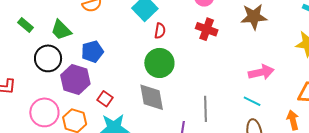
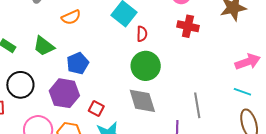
black circle: (48, 58) -> (20, 85), moved

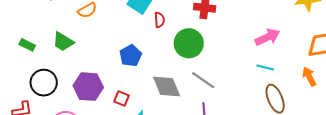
blue pentagon: (78, 63) -> (131, 56), moved
green circle: (146, 66) -> (189, 43), moved
gray line: (197, 105) -> (203, 80), moved, turned -40

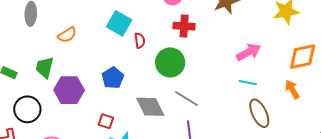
green trapezoid: (63, 42) -> (45, 67), turned 75
purple hexagon: (88, 87) -> (69, 90), moved

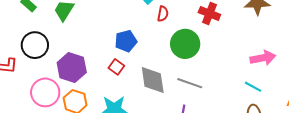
purple hexagon: (69, 90) -> (72, 67), moved
gray line: (186, 99) -> (190, 83), turned -30
red square: (106, 121) -> (116, 67), moved

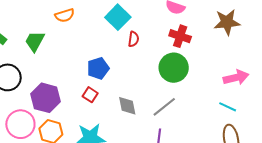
green circle: (185, 44) -> (174, 68), moved
gray diamond: (153, 80) -> (127, 106), size x0.7
gray line: (190, 83) -> (164, 107), turned -55

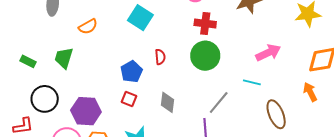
red semicircle: (134, 39) -> (160, 57), moved
gray diamond: (127, 106) -> (167, 102), turned 30
gray line: (164, 107) -> (219, 103), moved
cyan line: (228, 107) -> (252, 82), moved

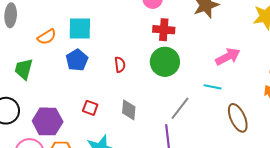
cyan square: (140, 18) -> (80, 28), moved, turned -30
blue pentagon: (131, 72) -> (77, 60), moved

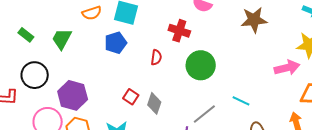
red cross: (164, 30) -> (179, 31), moved
pink arrow: (228, 57) -> (287, 68), moved
red square: (90, 108) -> (131, 97), moved

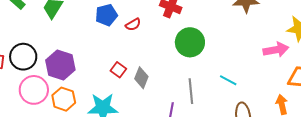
red semicircle: (156, 57) -> (133, 25), moved, turned 49
black circle: (35, 75) -> (23, 57), moved
gray line: (204, 114) -> (191, 91), turned -60

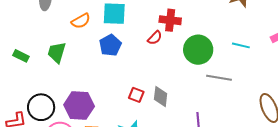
red semicircle: (133, 25) -> (155, 38), moved
cyan line: (228, 80) -> (241, 45), moved
gray line: (191, 91) -> (219, 78), moved, turned -60

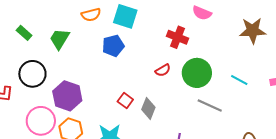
red semicircle: (155, 38) -> (163, 70), moved
black circle: (41, 107) -> (32, 74), moved

